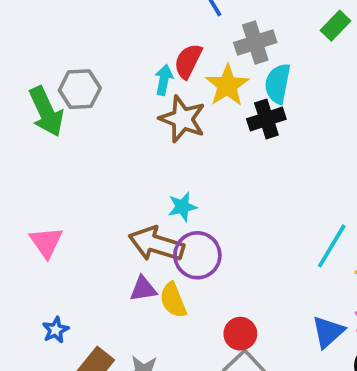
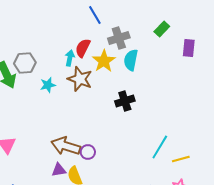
black cross: (266, 119) -> (125, 101), moved
cyan star: (182, 207) -> (48, 85), moved
purple circle: (197, 255) -> (88, 152), size x0.6

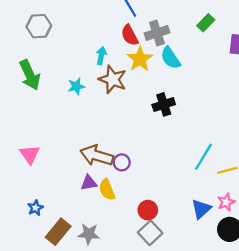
red semicircle: (83, 48) -> (130, 35), moved, turned -54
cyan semicircle: (131, 60) -> (171, 58), turned -45
gray hexagon: (25, 63) -> (39, 26), moved

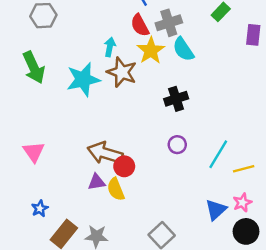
cyan star: (76, 86) -> (83, 80), size x1.8
purple circle: (122, 162) -> (177, 145), moved
red circle: (148, 210) -> (124, 166), moved

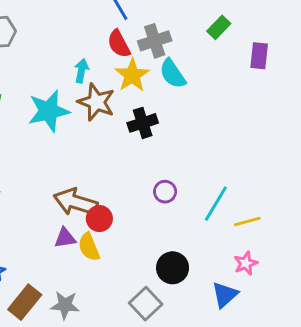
black cross: (176, 99) -> (143, 123), moved
blue triangle: (216, 210) -> (225, 295), moved
black circle: (246, 231) -> (173, 268), moved

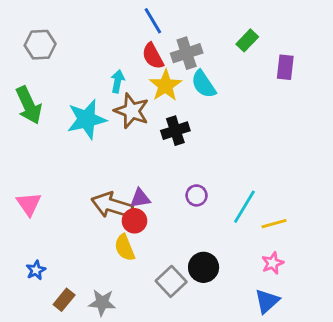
purple triangle: (65, 238) -> (140, 198), moved
blue triangle: (225, 295) -> (267, 301), moved
brown rectangle: (25, 302) -> (64, 300), size x0.7
gray square: (146, 304) -> (171, 281), moved

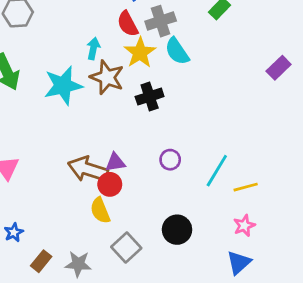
purple rectangle: (285, 67) -> (279, 68), moved, turned 40
gray square: (171, 281) -> (126, 247), moved

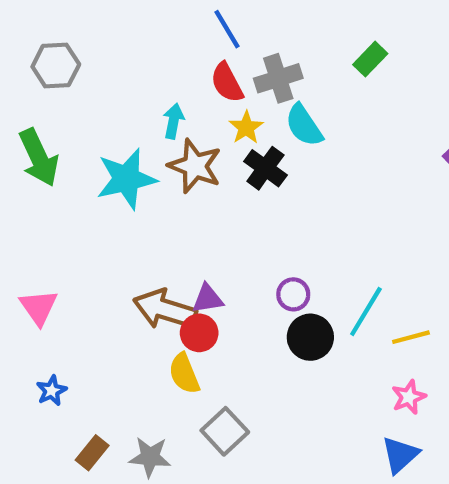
yellow star: (140, 53) -> (246, 128), size x0.7
black cross: (150, 97) -> (265, 168), moved, turned -36
black circle: (177, 230) -> (310, 337), moved
blue star: (14, 232) -> (52, 391), moved

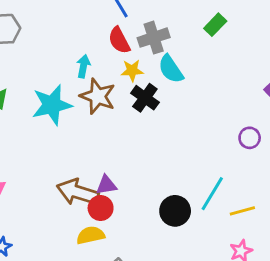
yellow star: (246, 128) -> (132, 70), turned 30
purple circle: (293, 294) -> (250, 138), moved
yellow semicircle: (184, 374) -> (91, 235), turned 100

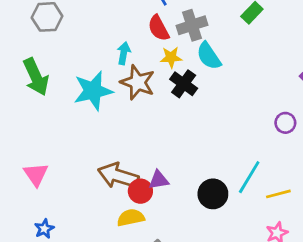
purple triangle: (106, 185) -> (159, 180), moved

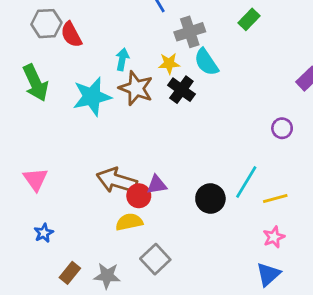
red semicircle: (159, 28) -> (71, 35), moved

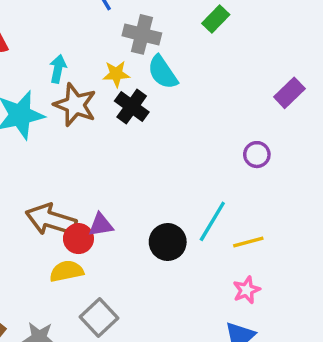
gray cross: (190, 32) -> (142, 34), turned 32

